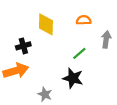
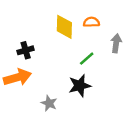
yellow diamond: (46, 24) -> (64, 27), moved
black star: (73, 78) -> (80, 86), turned -30

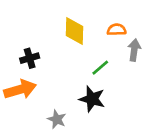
orange semicircle: (91, 22) -> (117, 30), moved
black star: (80, 86) -> (92, 99), turned 30

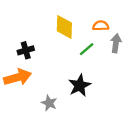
green line: (100, 68) -> (87, 49), moved
black star: (92, 99) -> (80, 85), turned 30

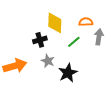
black cross: (26, 50) -> (40, 40), moved
gray star: (49, 103) -> (48, 61), moved

